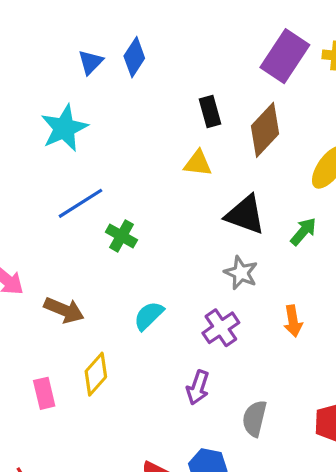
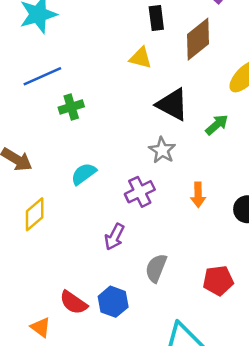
green cross: (121, 236) -> (71, 107), turned 35

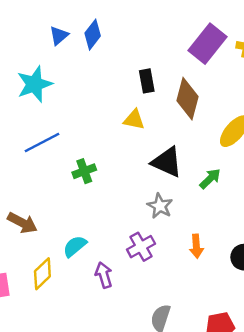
brown diamond: (198, 39) -> (187, 99), turned -33
green cross: (71, 107) -> (84, 171), moved
cyan semicircle: (84, 174) -> (75, 246), moved
purple arrow: (114, 237) -> (104, 275), moved, turned 140

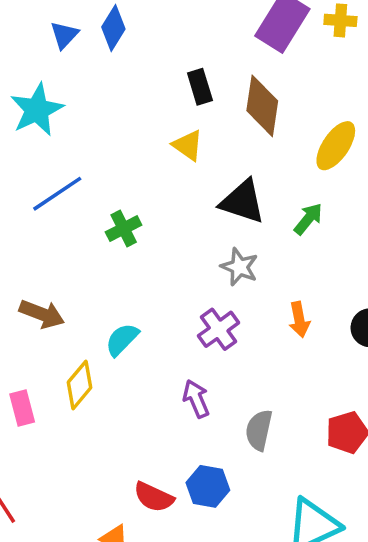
yellow triangle: (134, 120) -> (188, 145), turned 30
purple arrow: (104, 275) -> (196, 399), moved

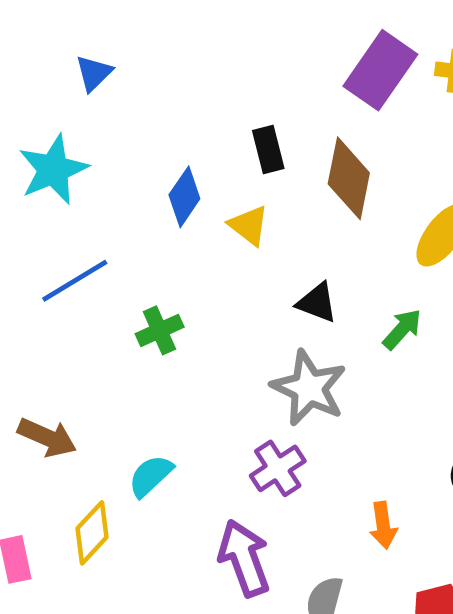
blue diamond: (113, 28) -> (184, 197), moved
black triangle: (243, 202) -> (317, 303), size x0.7
gray star: (239, 267) -> (309, 388), size x1.5
orange arrow: (299, 320) -> (383, 525), moved
purple arrow: (196, 399) -> (244, 558), size x1.5

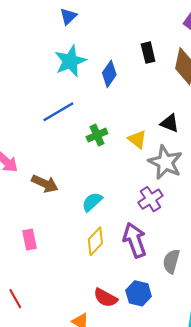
cyan star: (53, 170) -> (70, 61), moved
yellow triangle: (249, 225) -> (137, 139), moved
yellow diamond: (92, 533) -> (95, 241), moved

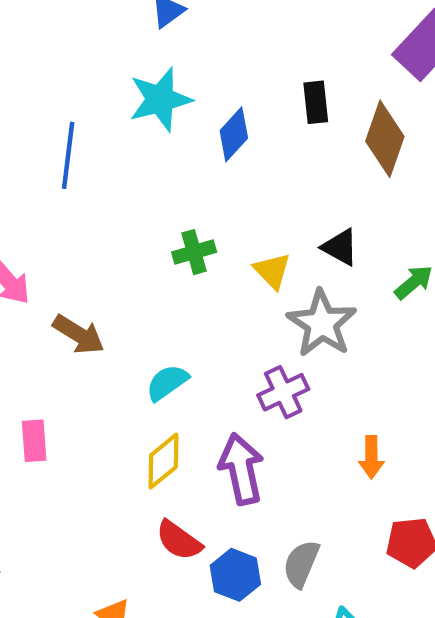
blue line: (58, 112) -> (68, 155), moved, turned -60
gray semicircle: (171, 261) -> (301, 564), moved
red semicircle: (106, 298) -> (179, 540), moved

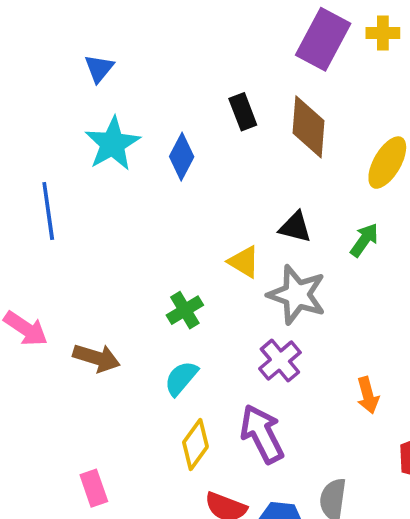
green cross: (194, 252) -> (185, 310), moved
pink rectangle: (34, 441) -> (94, 488), moved

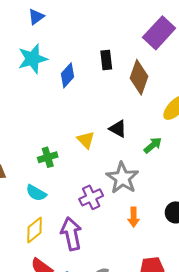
gray star: (297, 295) -> (122, 178), moved
cyan semicircle: (181, 378) -> (36, 193), turned -115
orange arrow: (368, 395) -> (134, 217), moved

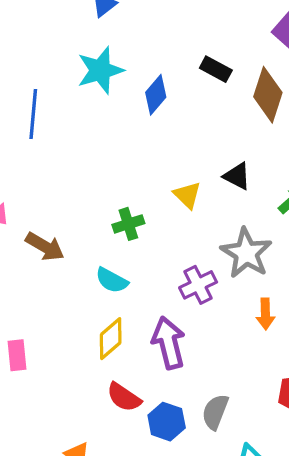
black rectangle: (106, 60) -> (216, 69), turned -54

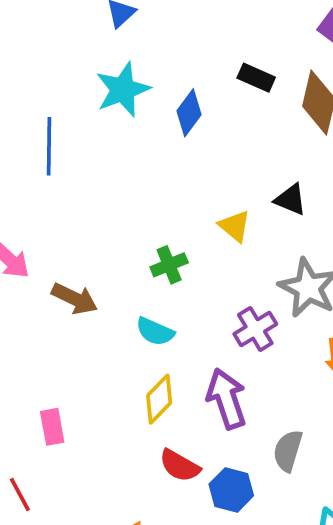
gray semicircle: (215, 412) -> (288, 451), moved

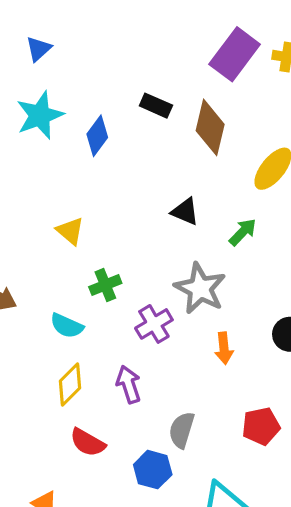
yellow triangle: (235, 226) -> (70, 231), moved
green cross: (169, 265) -> (105, 285), moved
purple arrow: (227, 399) -> (129, 384), size x0.7
blue hexagon: (231, 490) -> (153, 470), moved

